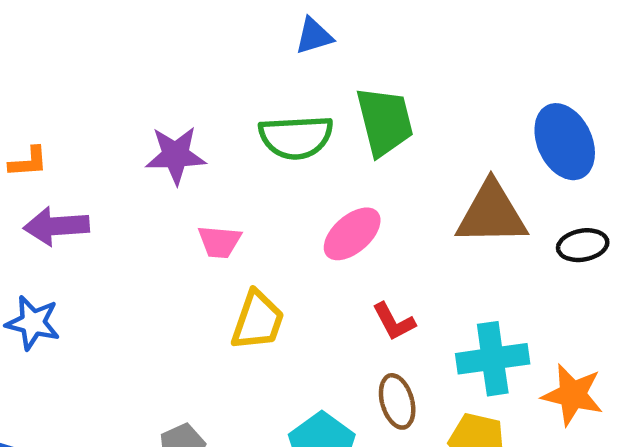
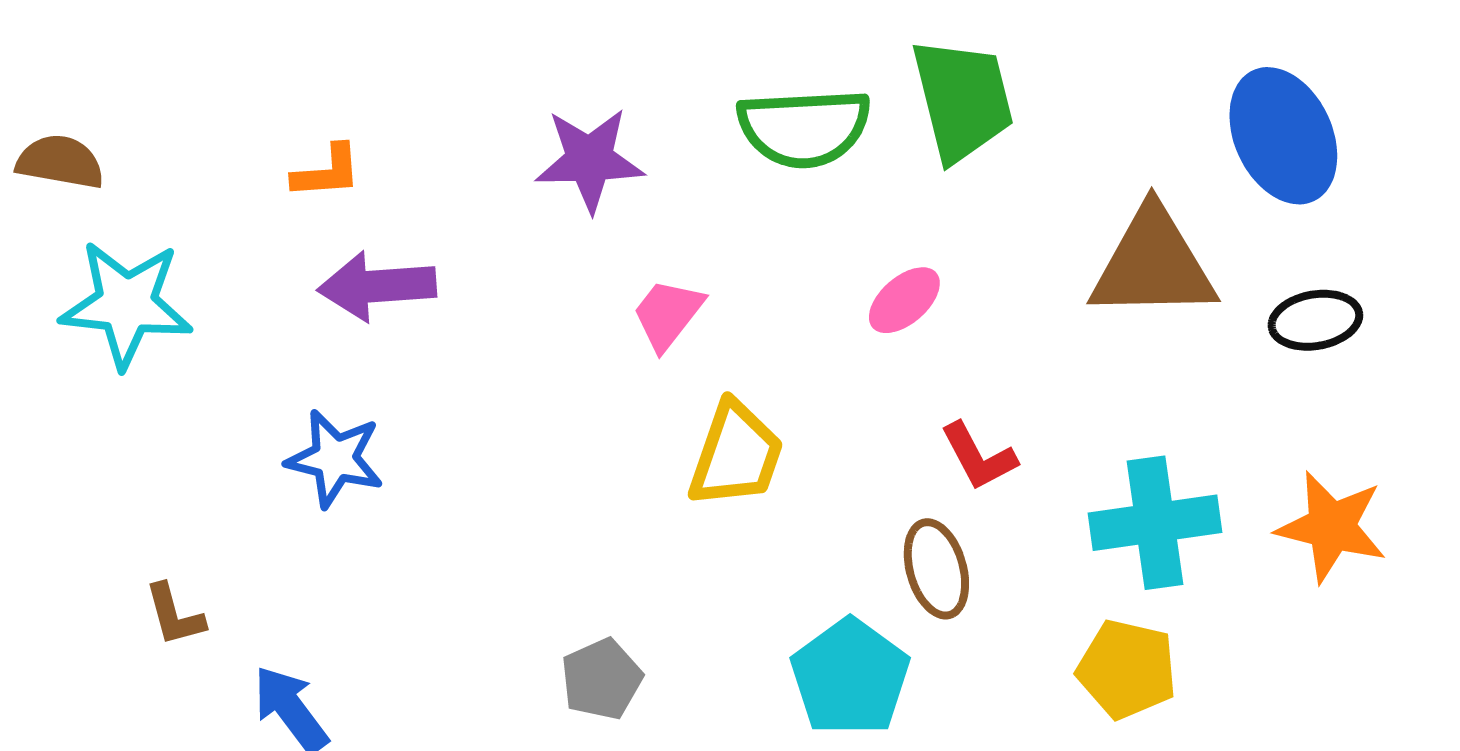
pink ellipse: (352, 234) -> (904, 300), size x0.7
pink trapezoid: (219, 242) -> (668, 314), turned 123
orange star: (573, 395) -> (1331, 527), moved
brown ellipse: (397, 401) -> (936, 569), moved

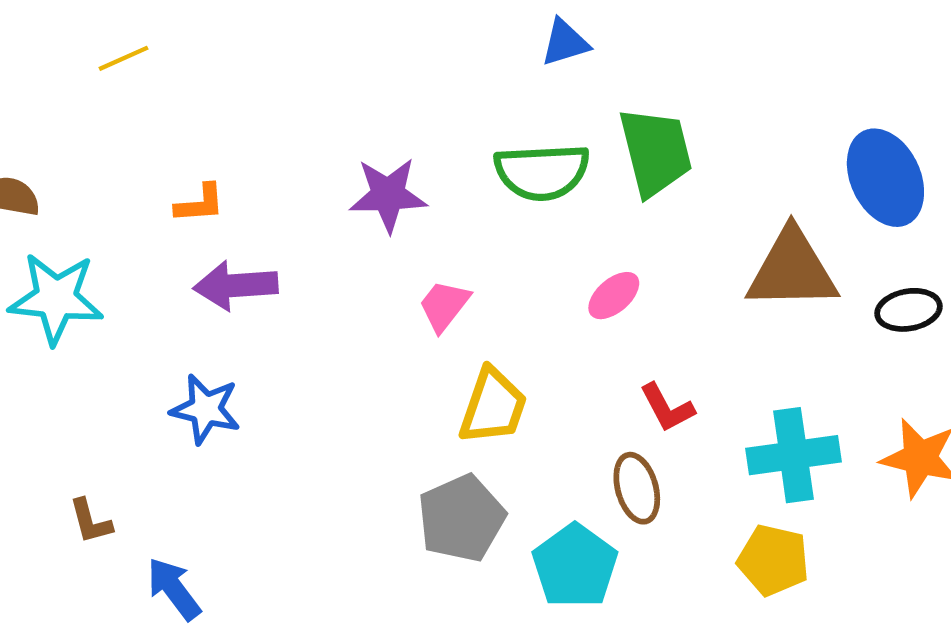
gray pentagon: (602, 679) -> (461, 518), moved, size x1.5

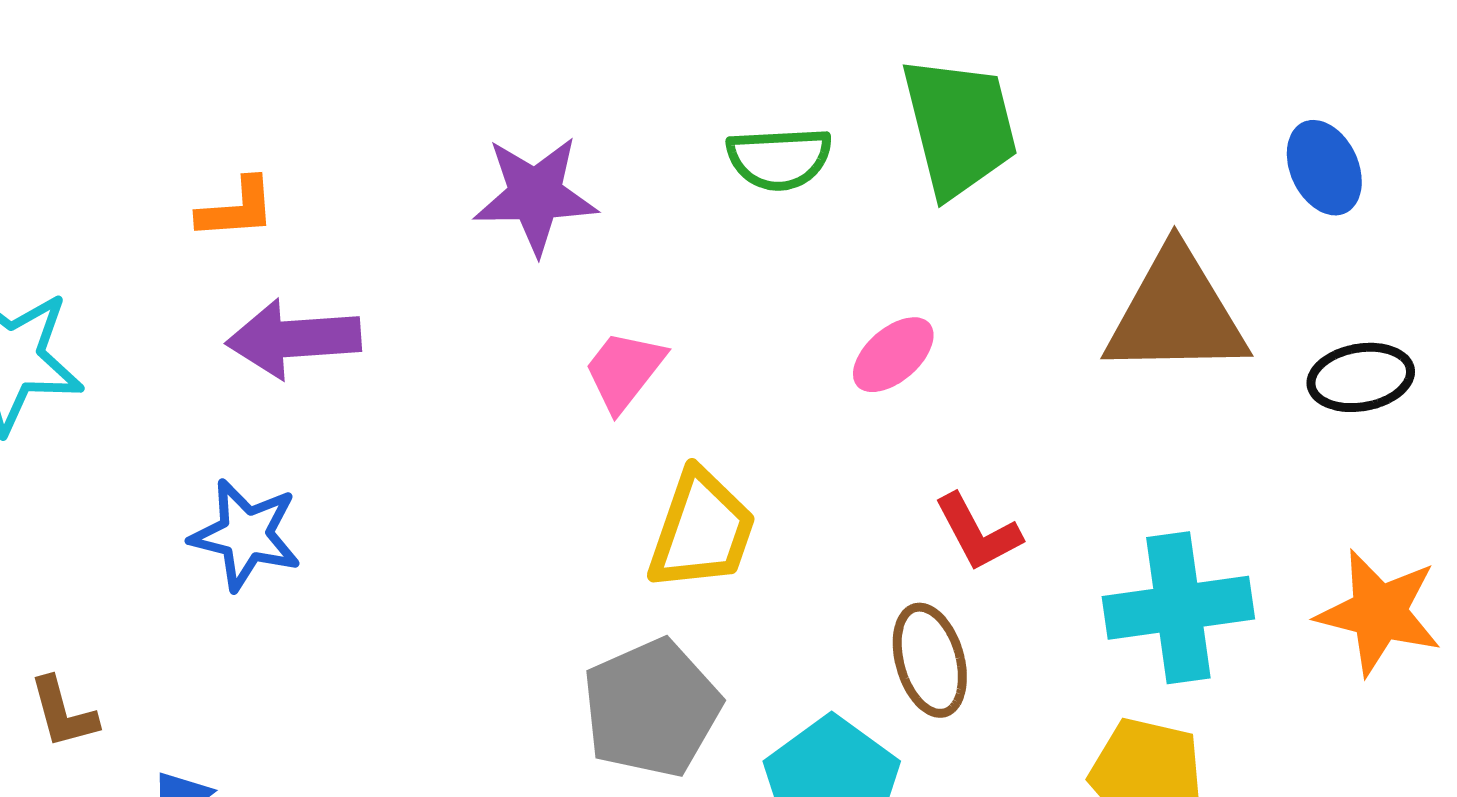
green semicircle: (542, 172) -> (779, 159), size x0.7
blue ellipse: (885, 178) -> (1324, 168), size x0.6

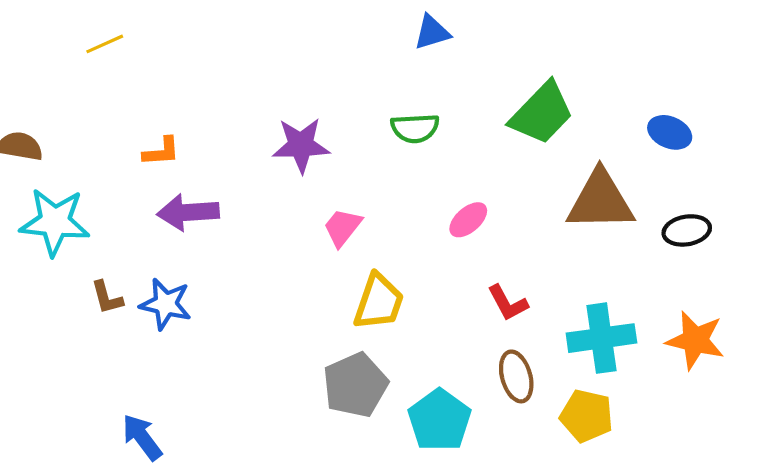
green trapezoid: (959, 127) -> (542, 113), moved, turned 58
blue ellipse: (1324, 168) -> (670, 132), turned -42
brown ellipse: (930, 660) -> (516, 376), moved
brown L-shape: (63, 713) -> (107, 298), moved

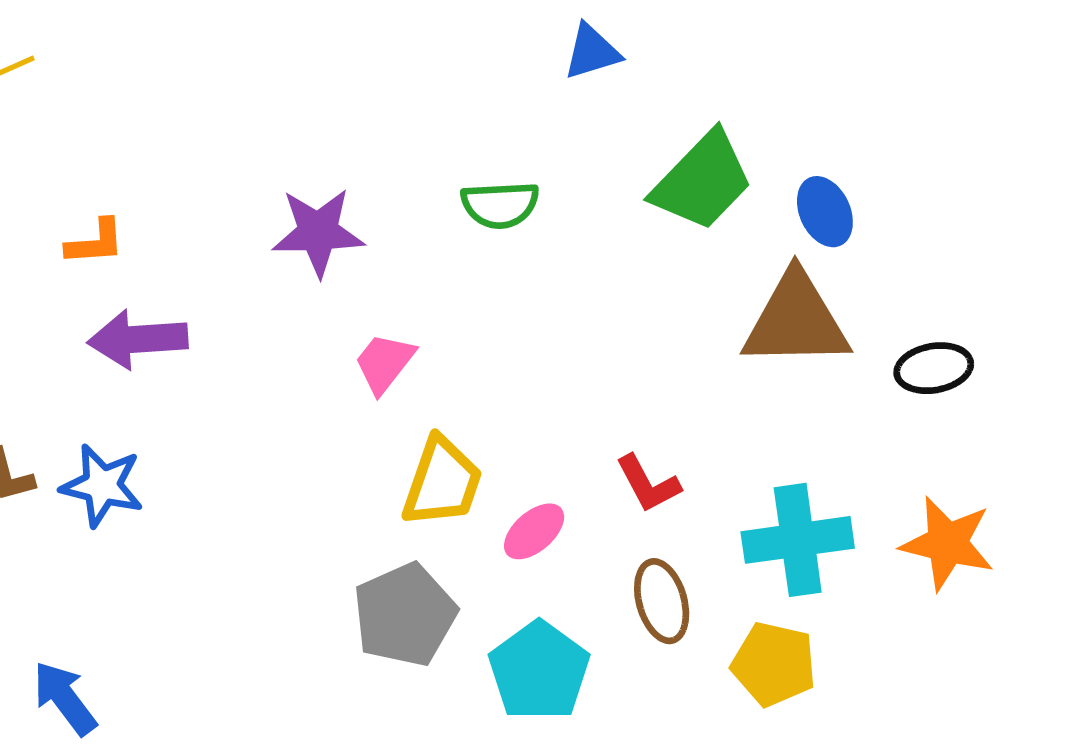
blue triangle: (432, 32) -> (592, 52), moved
blue ellipse: (670, 132) -> (825, 212), moved, turned 42
pink ellipse: (468, 220) -> (534, 531), moved

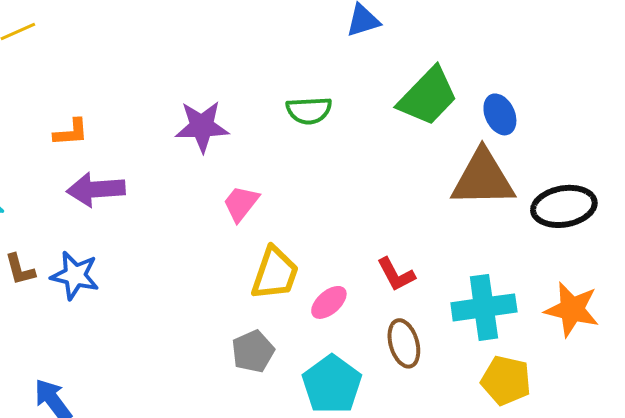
black ellipse: (934, 368) -> (564, 206), size x1.4
gray pentagon: (405, 615) -> (253, 351), size x0.7
yellow pentagon: (774, 664) -> (506, 380), moved

